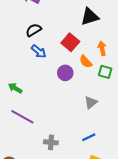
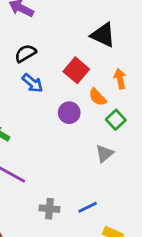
black triangle: (90, 17) -> (103, 35), turned 42
green square: (105, 72) -> (116, 120), moved, turned 32
blue line: (89, 137) -> (88, 207), moved

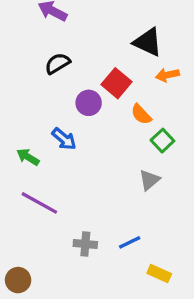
orange arrow: (120, 79) -> (167, 75), moved, turned -90
blue arrow: (32, 83) -> (64, 139), moved
purple circle: (69, 113) -> (89, 103), moved

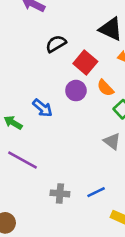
black semicircle: (57, 63) -> (56, 44), moved
purple circle: (89, 103) -> (76, 91), moved
gray triangle: (149, 180) -> (112, 141), turned -42

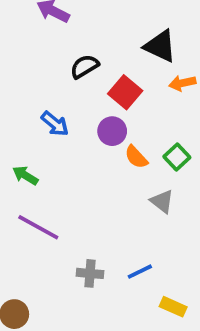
orange semicircle: (105, 88) -> (136, 157), moved
blue arrow: (43, 108) -> (55, 124), moved

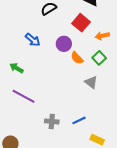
orange arrow: (182, 83) -> (102, 36), moved
red square: (125, 92) -> (81, 23), moved

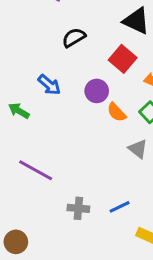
green arrow: (16, 68) -> (19, 111), moved

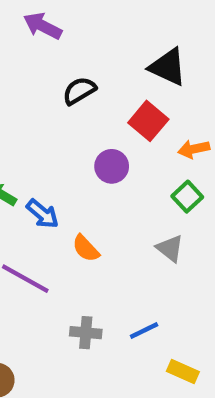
blue arrow: (49, 85) -> (43, 214), moved
orange semicircle: (116, 112) -> (86, 248), moved

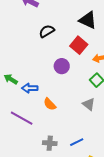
blue arrow: (43, 214) -> (30, 88), turned 140

